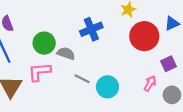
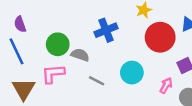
cyan circle: (107, 87) -> (132, 73), moved

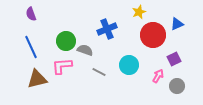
purple semicircle: (20, 24) -> (31, 14), moved
brown triangle: (24, 89) -> (37, 79), turned 45

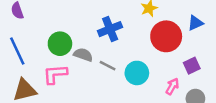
gray line: (99, 72) -> (108, 66), moved

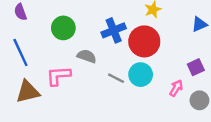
red circle: (166, 36) -> (144, 41), moved
green circle: (60, 44) -> (63, 28), moved
gray line: (108, 66) -> (116, 78), moved

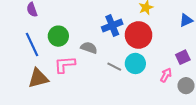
green circle: (63, 28) -> (58, 36), moved

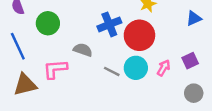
green circle: (58, 36) -> (48, 23), moved
pink arrow: (166, 75) -> (164, 68), moved

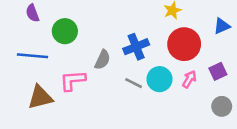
blue cross: (109, 24) -> (136, 47), moved
red circle: (139, 35) -> (184, 44), moved
blue line: (18, 46) -> (32, 56), turned -60
gray semicircle: (83, 50) -> (102, 60), turned 96

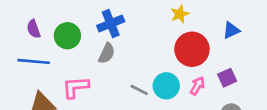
purple semicircle: (32, 13) -> (34, 29), moved
blue cross: (136, 47) -> (111, 24), moved
gray semicircle: (102, 60) -> (107, 53), moved

